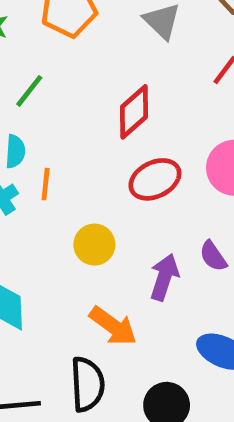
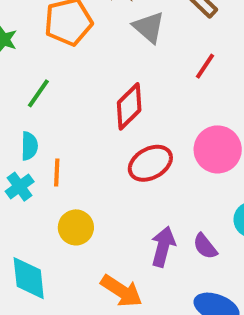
yellow circle: (94, 245) -> (76, 227), moved
purple semicircle: (213, 256) -> (205, 246), moved

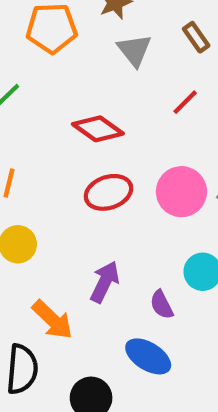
red diamond: (129, 106) -> (98, 129), turned 69
purple semicircle: (205, 246) -> (162, 305), moved

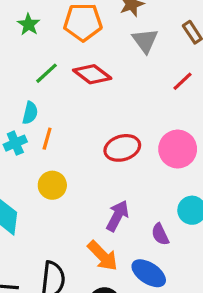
red diamond: (98, 129) -> (92, 74), moved
orange arrow: (52, 320) -> (103, 256), moved

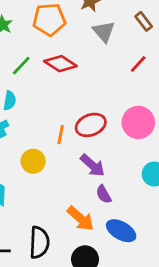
orange line: (47, 139) -> (61, 135), moved
purple arrow: (117, 216) -> (92, 165), moved, turned 108
purple semicircle: (160, 234) -> (104, 194), moved

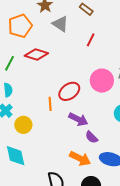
yellow circle: (33, 161) -> (23, 125), moved

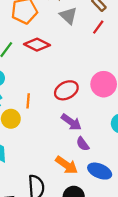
red line: (91, 40) -> (98, 27), moved
orange line: (50, 104) -> (28, 101), moved

